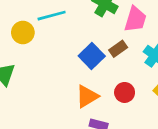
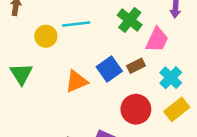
red circle: (125, 92) -> (136, 109), size x1.5
orange triangle: (87, 96) -> (76, 81), moved

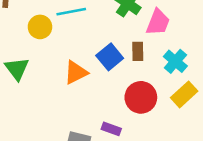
brown rectangle: (136, 66) -> (138, 51), turned -60

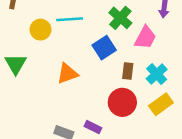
brown rectangle: (138, 51) -> (128, 71), moved
blue square: (110, 57) -> (104, 48), moved

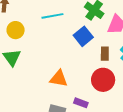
yellow circle: (40, 30) -> (16, 30), moved
orange triangle: (67, 74) -> (59, 79), moved, turned 36

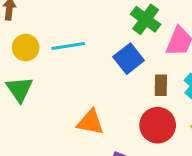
cyan line: (52, 16) -> (68, 46), moved

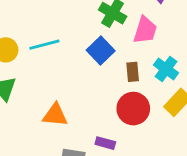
orange triangle: (90, 122) -> (55, 115), moved

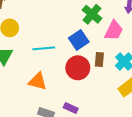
cyan line: (44, 45) -> (44, 48), moved
red circle: (133, 109) -> (78, 68), moved

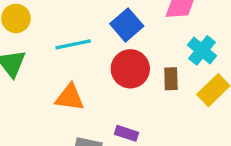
brown rectangle: (99, 59) -> (171, 79), moved

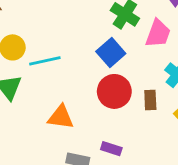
cyan line: (73, 44) -> (45, 61), moved

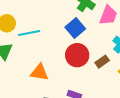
brown rectangle: (150, 100) -> (102, 62), turned 56

